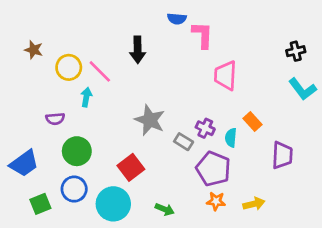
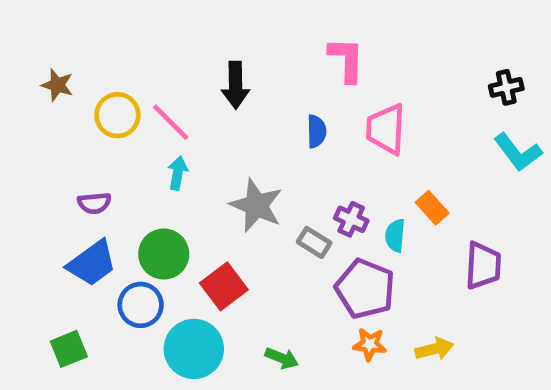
blue semicircle: (177, 19) -> (316, 131), moved, turned -96
cyan arrow: (86, 97) -> (178, 173), moved
green circle: (77, 151) -> (164, 254), moved
blue trapezoid: (24, 163) -> (92, 263), moved
blue circle: (74, 189) -> (141, 305), moved

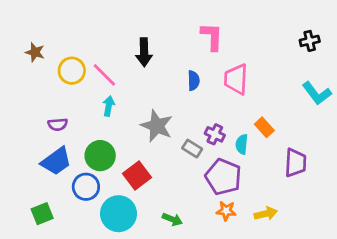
black cross: (506, 87) -> (310, 41), moved

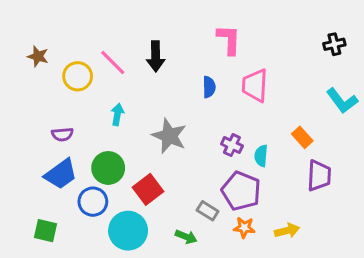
pink line: (104, 75) -> (113, 63), moved
orange rectangle: (264, 127) -> (302, 137), moved
gray rectangle: (192, 149) -> (208, 211), moved
green square: (42, 214) -> (46, 231), turned 35

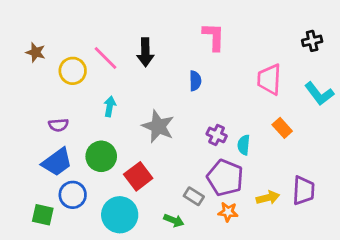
pink trapezoid: (255, 85) -> (269, 79), moved
purple trapezoid: (319, 176) -> (304, 191), moved
blue circle: (93, 202) -> (73, 195), moved
yellow arrow: (287, 231) -> (268, 198), moved

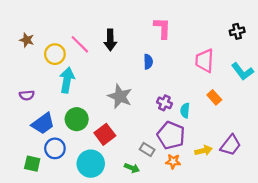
cyan arrow: (110, 106) -> (67, 80), moved, size x1.6
purple semicircle: (58, 125) -> (27, 95), moved
purple trapezoid: (304, 191) -> (231, 145), turned 35

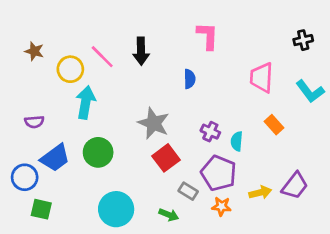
red square: (105, 134) -> (166, 158), moved
blue circle: (55, 148) -> (25, 177), moved

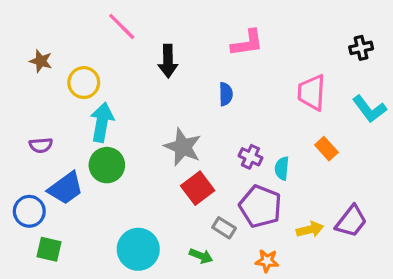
pink L-shape: (208, 36) -> (247, 43), turned 80
pink line: (102, 57) -> (122, 26), moved
green circle: (98, 152) -> (107, 165), moved
orange star: (221, 206) -> (267, 261), moved

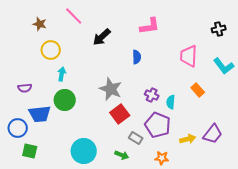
brown star: (41, 61) -> (40, 24), moved
black arrow: (168, 61) -> (102, 37), turned 48
cyan arrow: (102, 122) -> (62, 74), size x0.6
blue trapezoid: (66, 188) -> (40, 114), turned 30

